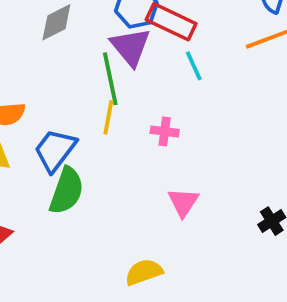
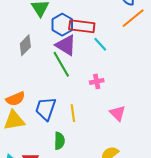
yellow line: (108, 117) -> (73, 113), moved
green semicircle: (67, 191) -> (59, 141), moved, size x0.7

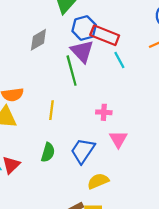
pink cross: (97, 81) -> (104, 112), moved
blue trapezoid: (46, 109) -> (83, 151), moved
yellow line: (73, 113) -> (51, 110), moved

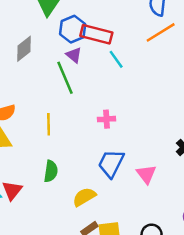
purple triangle: (82, 51) -> (74, 55), size x0.6
pink triangle: (118, 139) -> (146, 174), moved
blue trapezoid: (83, 151) -> (111, 163), moved
yellow semicircle: (98, 181) -> (84, 197), moved

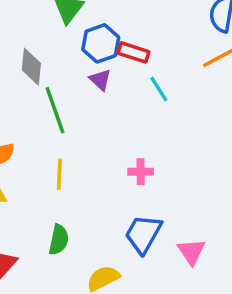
red rectangle: (96, 34) -> (133, 52), size x0.7
gray diamond: (24, 49) -> (31, 67), turned -50
green line: (65, 78) -> (55, 110), moved

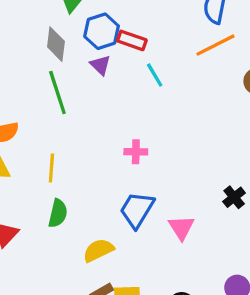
gray diamond: (31, 67) -> (56, 44), moved
yellow line: (59, 174) -> (51, 168), moved

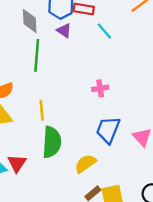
green line: (57, 92) -> (37, 55), turned 32
green semicircle: (58, 213) -> (52, 142), size x1.5

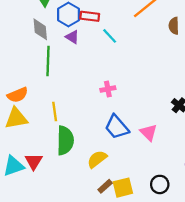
blue trapezoid: (108, 130) -> (117, 127), turned -60

